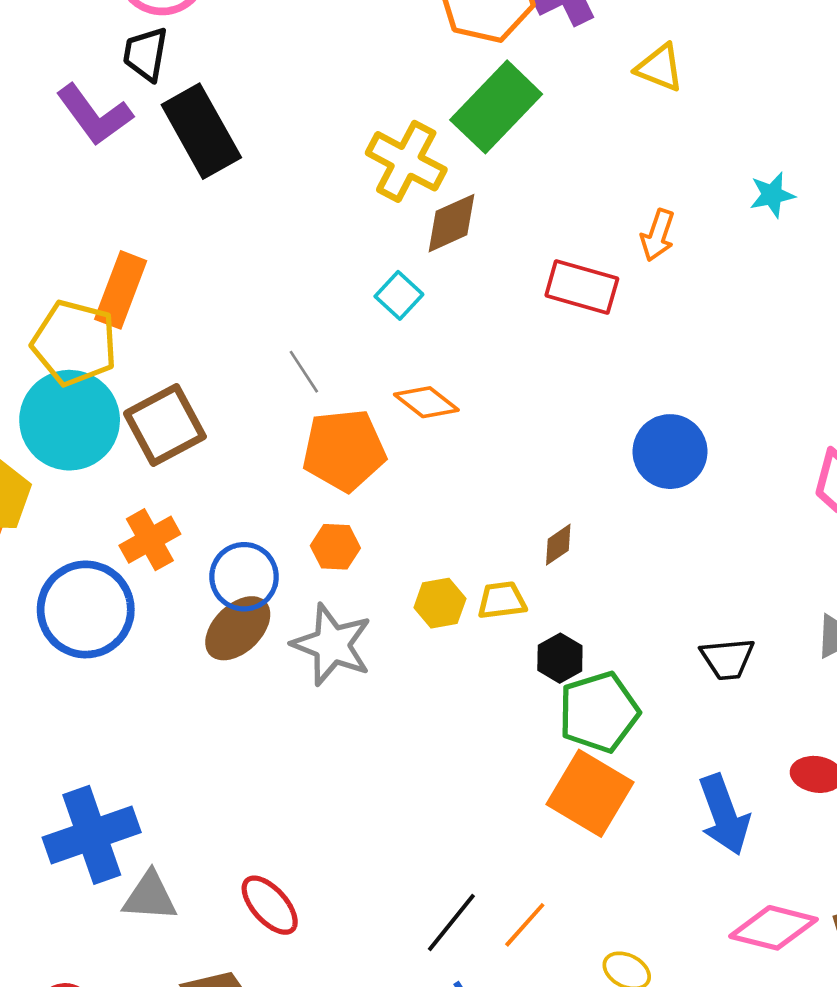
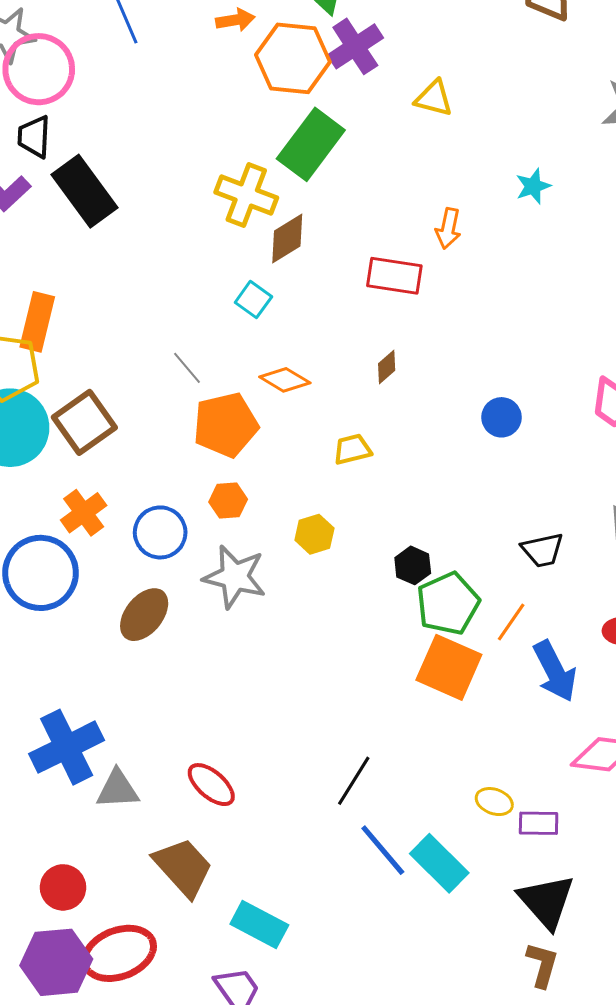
blue circle: (670, 452) -> (501, 417), moved, size x0.7
brown diamond: (558, 545) -> (387, 367), moved
yellow trapezoid: (502, 600) -> (352, 449), moved
brown ellipse: (238, 628) -> (144, 615), moved
orange line: (525, 925) -> (511, 622), moved

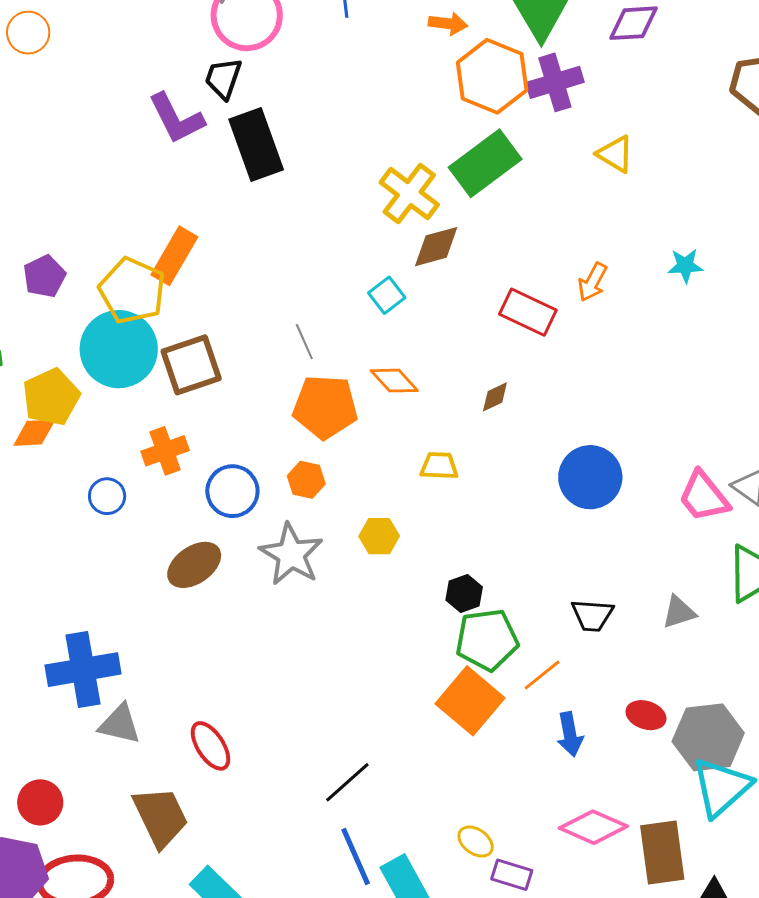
blue circle: (501, 417) -> (590, 477), size x1.6
blue circle: (41, 573) -> (107, 496), size x0.5
blue arrow: (555, 671) -> (570, 734), size x0.7

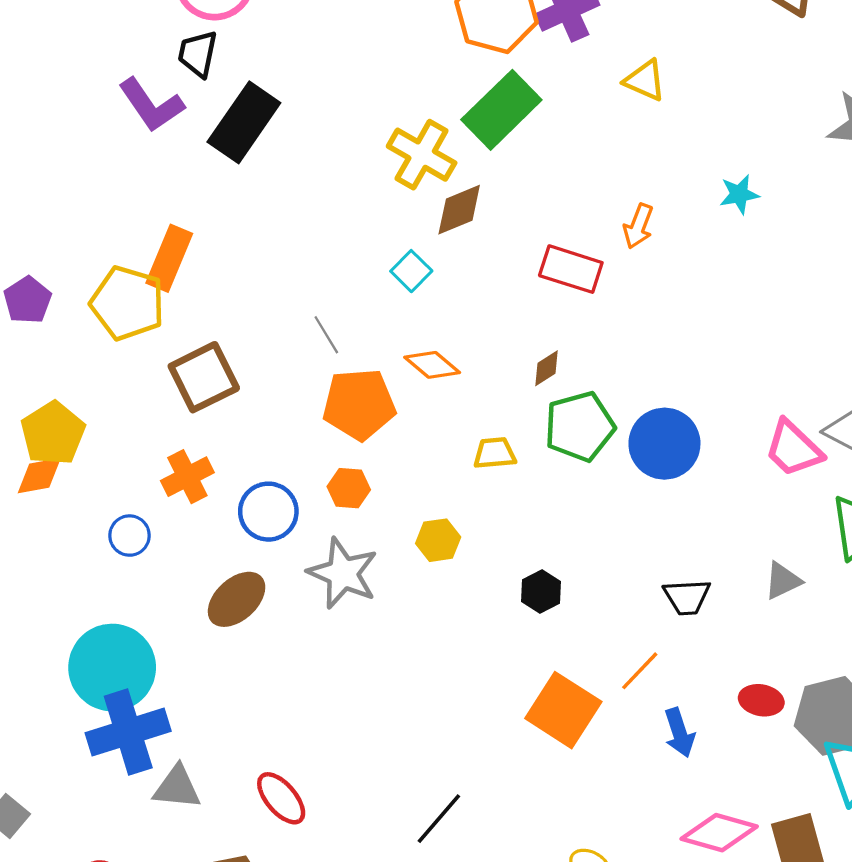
black rectangle: (256, 144) -> (244, 122), turned 62
cyan circle: (119, 349) -> (112, 668), moved
green pentagon: (487, 640) -> (580, 427), moved

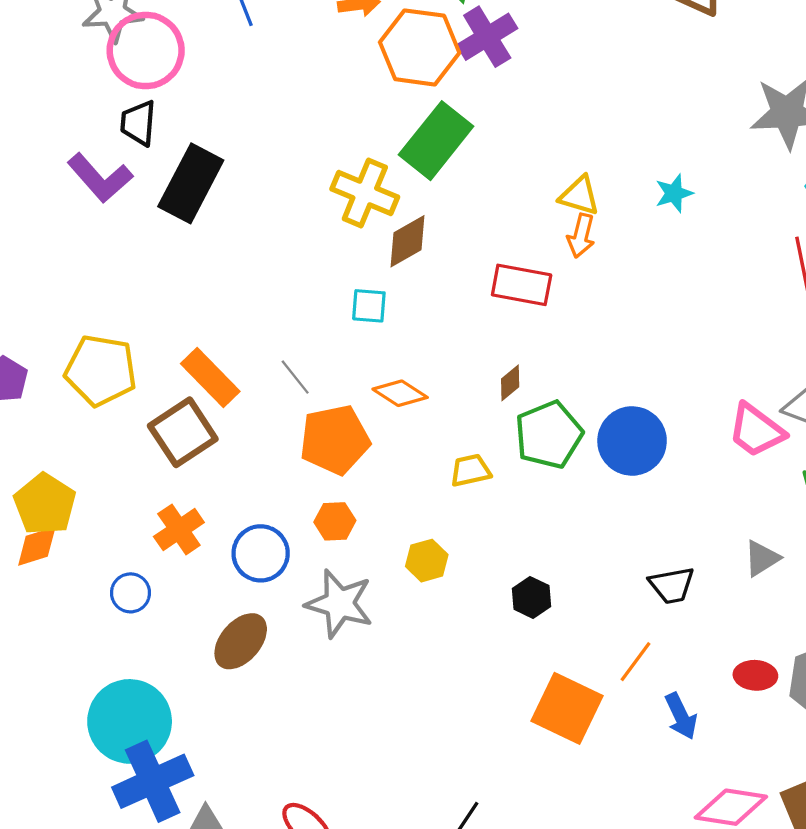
yellow triangle: (645, 80) -> (579, 196), moved
orange rectangle: (169, 258) -> (210, 377), moved, turned -60
cyan square: (411, 271) -> (369, 306), turned -33

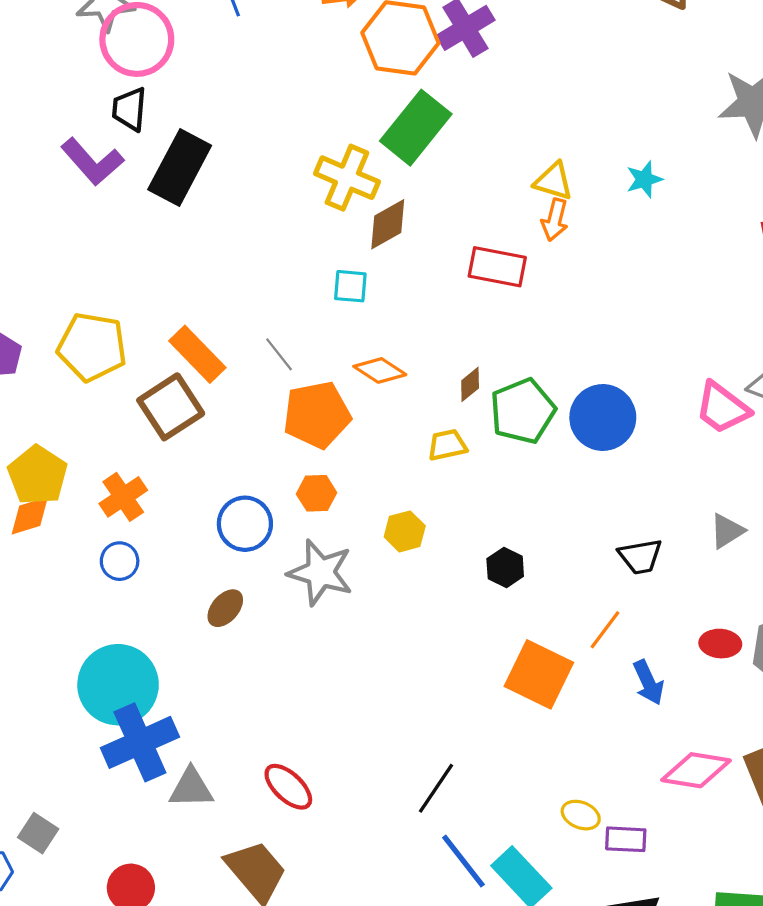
brown diamond: (510, 383) -> (470, 384), moved
orange cross: (179, 530) -> (123, 497), moved
brown ellipse: (241, 641) -> (225, 608), size x0.7

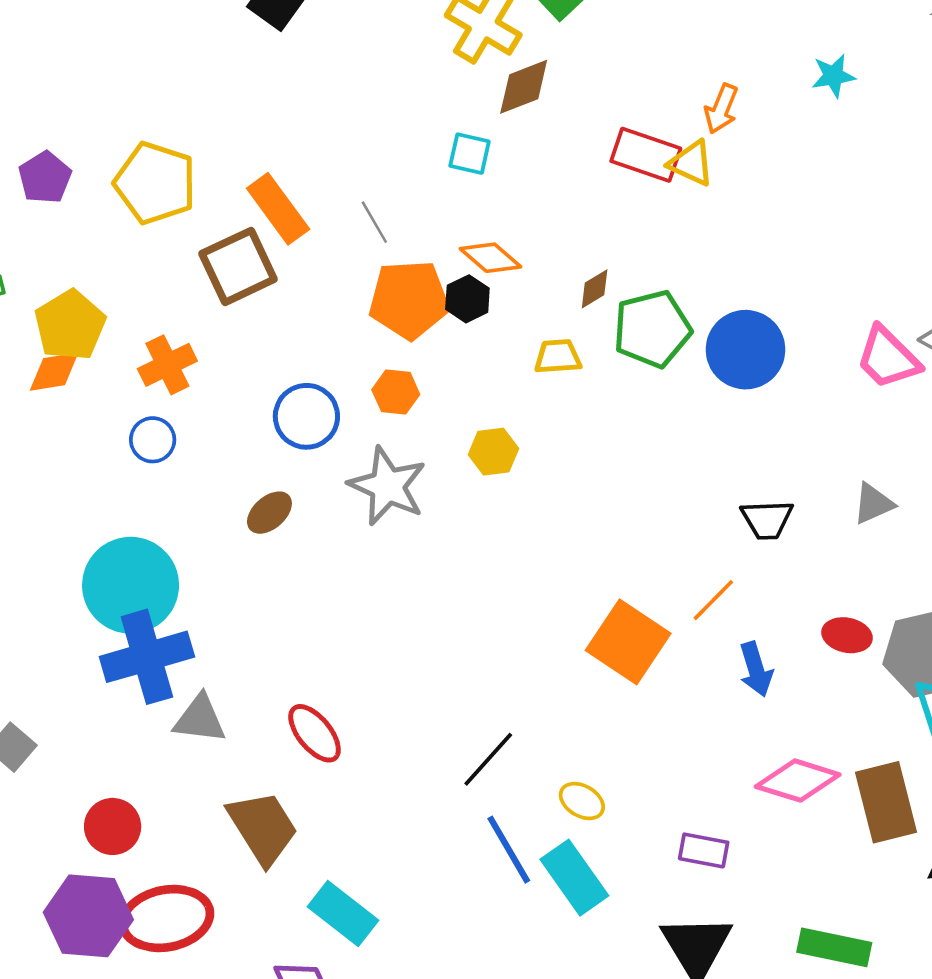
yellow triangle: (553, 181) -> (691, 163), moved
black hexagon: (505, 567) -> (467, 299), moved
yellow ellipse: (581, 815) -> (582, 801), moved

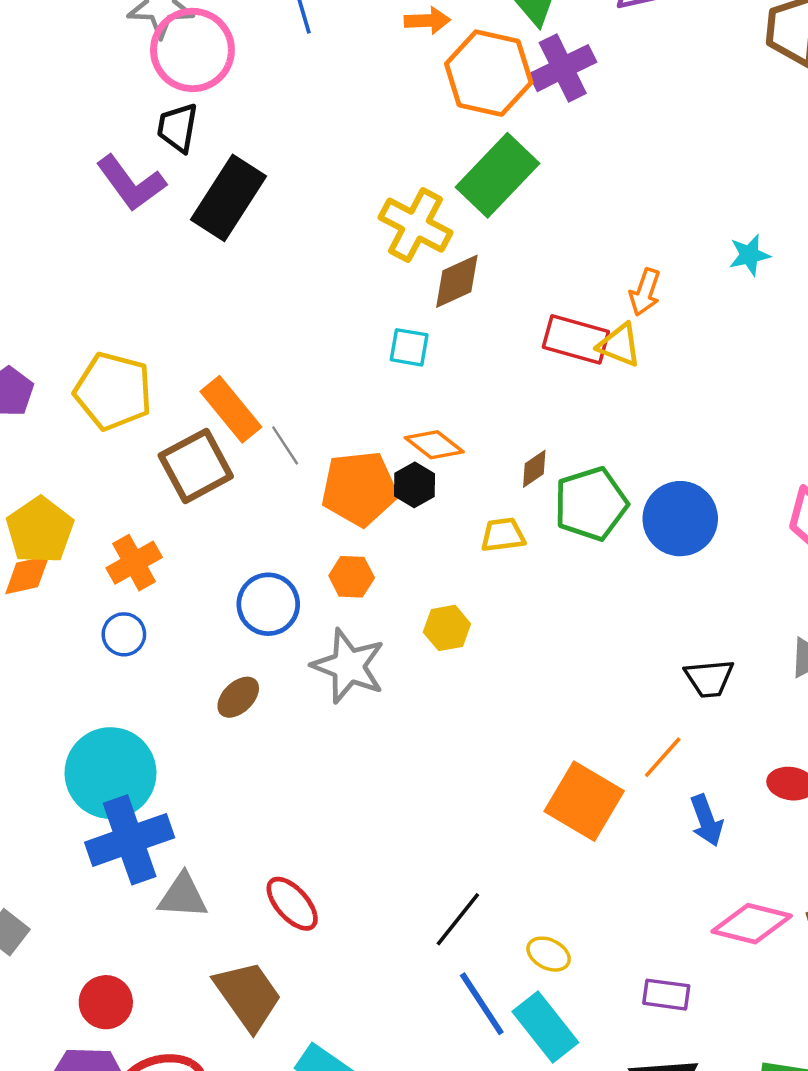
gray line: (374, 222) -> (285, 445), moved

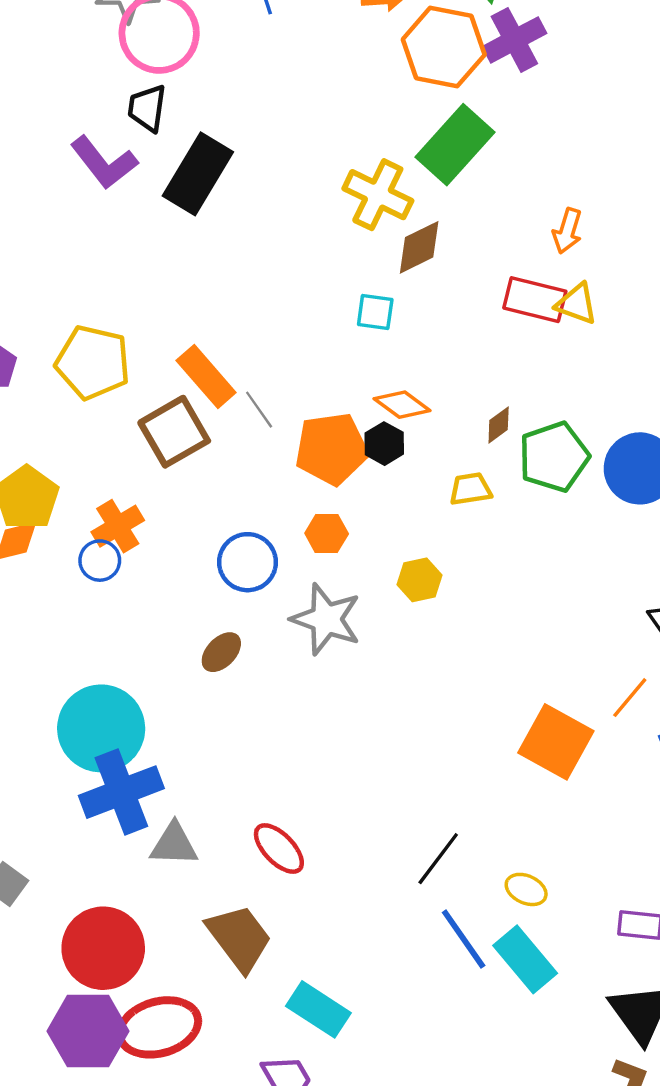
orange arrow: (645, 292) -> (567, 231), moved
blue circle: (124, 634) -> (100, 561), moved
red circle: (106, 1002) -> (103, 948), size x1.6

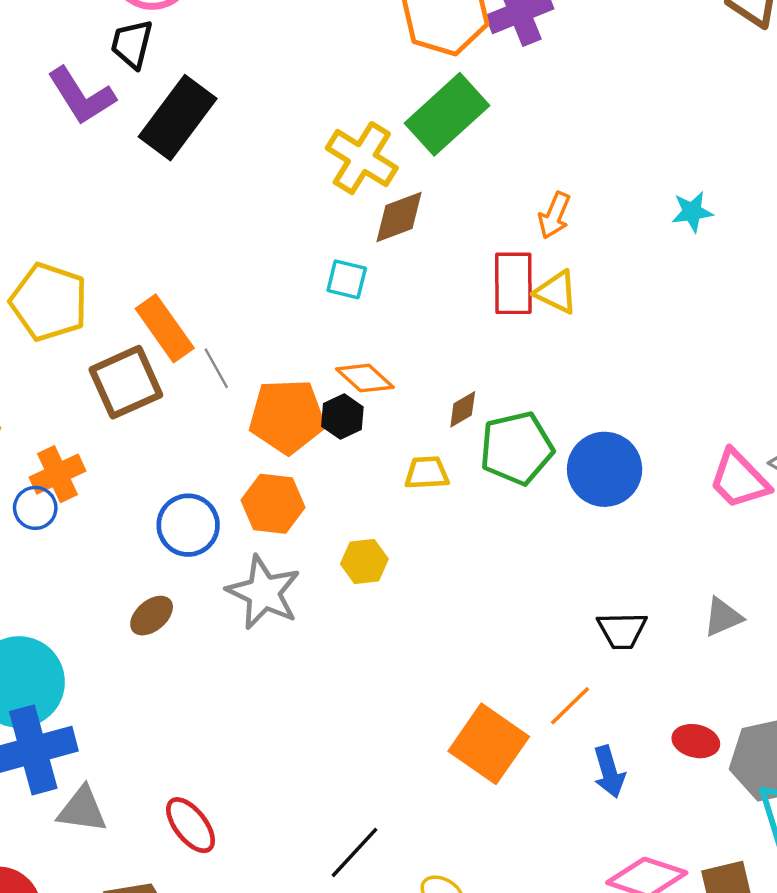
red rectangle: (535, 300) -> (513, 283), turned 70
orange hexagon: (327, 533) -> (273, 504), size x1.4

